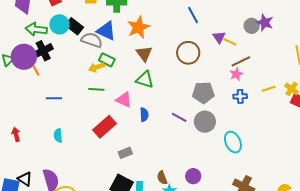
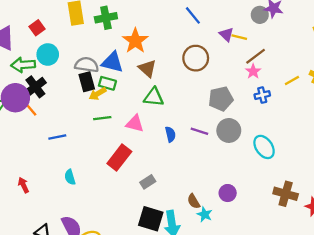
black rectangle: (74, 26) -> (87, 82), moved, turned 48
blue triangle: (106, 31) -> (112, 62), moved
blue semicircle: (144, 115) -> (170, 134), moved

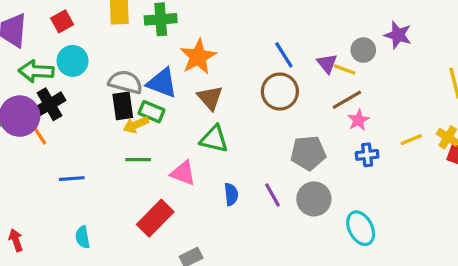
blue line: (193, 15) -> (284, 55), moved
gray circle: (260, 15) -> (363, 50), moved
brown line: (256, 56) -> (347, 100), moved
purple line: (199, 131) -> (273, 195), turned 36

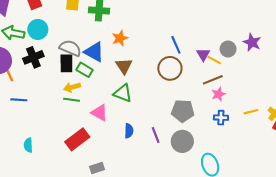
orange star: (198, 57) -> (120, 38), size x0.7
black cross: (50, 104) -> (33, 57), moved
yellow arrow: (136, 125) -> (72, 87), moved
blue line: (72, 179) -> (19, 100), moved

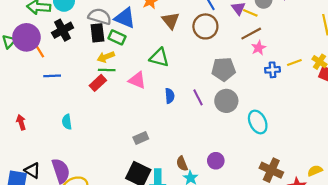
brown triangle: (124, 66) -> (171, 21), moved
blue cross: (221, 118) -> (273, 70), moved
red rectangle: (77, 139) -> (98, 83), moved, size x0.7

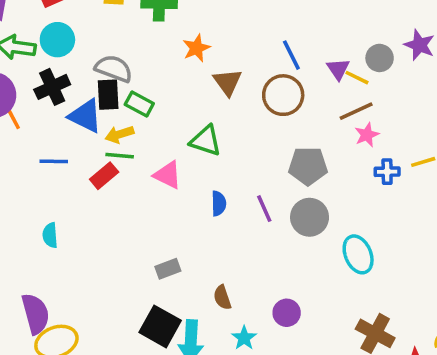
blue triangle: (125, 18) -> (85, 116), moved
blue line: (52, 76) -> (54, 161), moved
brown semicircle: (182, 164) -> (222, 297), moved

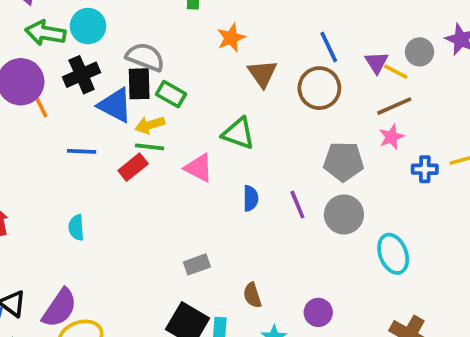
pink star: (367, 135) -> (391, 137), moved
purple semicircle: (36, 314) -> (60, 308), turned 48

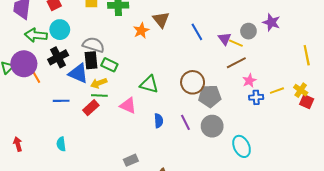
brown triangle: (262, 74) -> (161, 20), moved
brown circle: (319, 88) -> (193, 82), moved
pink star: (391, 137) -> (249, 81), moved

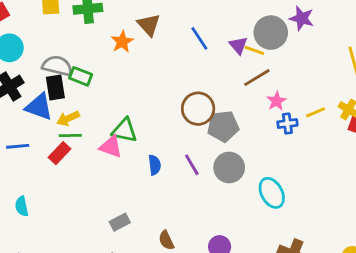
gray circle: (248, 31) -> (271, 33), size x1.5
green rectangle: (109, 65) -> (81, 76), moved
green triangle: (149, 84) -> (124, 130), moved

